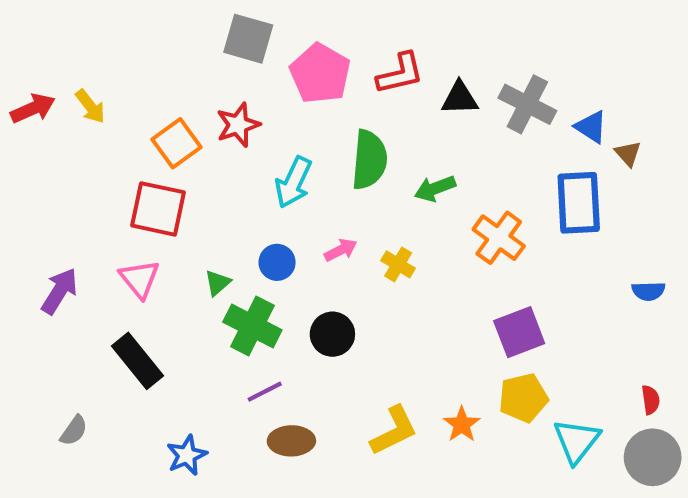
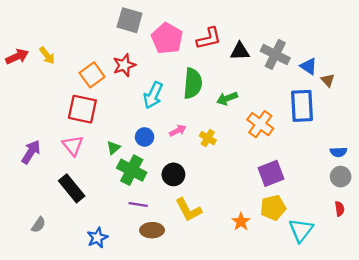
purple line: (265, 392) -> (138, 204), turned 36
yellow L-shape: (394, 431) -> (188, 210), moved, turned 88
gray circle: (653, 457) -> (341, 177), moved, size x0.7

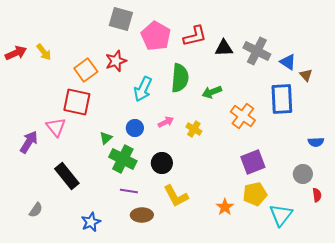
pink triangle: (73, 146) -> (56, 127), moved
gray circle: (341, 177) -> (303, 174), moved

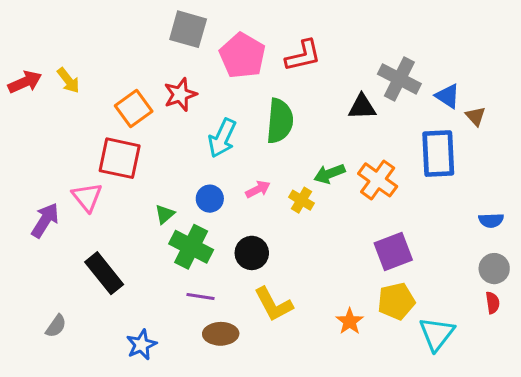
black triangle: (224, 48) -> (362, 107), moved
green arrow: (212, 92) -> (329, 174), moved
gray circle: (303, 174) -> (494, 269), moved

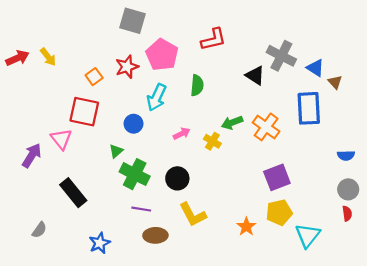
pink pentagon: (242, 56) -> (162, 55), moved
black triangle: (362, 107) -> (255, 76), turned 35
orange square: (134, 108) -> (94, 77), size x0.7
green semicircle: (280, 121) -> (197, 85), size x0.7
blue circle: (210, 199) -> (134, 124), moved

